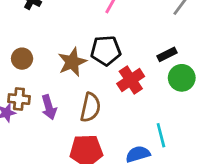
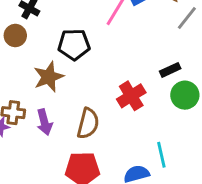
black pentagon: (106, 51) -> (74, 45), moved
brown circle: (22, 59) -> (15, 36), moved
brown star: (72, 62) -> (49, 77), moved

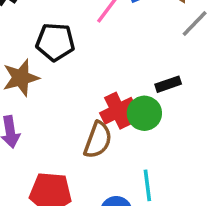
green circle: (185, 95) -> (144, 113), moved
brown semicircle: (88, 123) -> (98, 140), moved

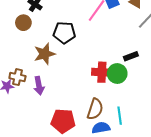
red cross: (118, 111) -> (102, 72), turned 30
brown semicircle: (98, 140) -> (95, 109), moved

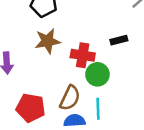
brown star: (45, 54) -> (48, 41), moved
green circle: (117, 74) -> (97, 74), moved

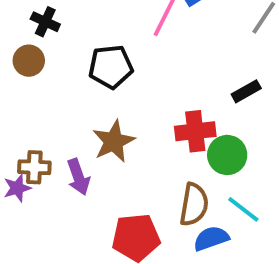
brown star: (48, 41) -> (114, 141), moved
cyan line: (98, 109) -> (243, 209), turned -35

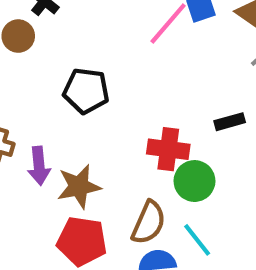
black pentagon: (111, 67) -> (86, 91), moved
brown star: (114, 141) -> (79, 186), moved

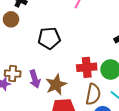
red cross: (168, 149) -> (87, 67), moved

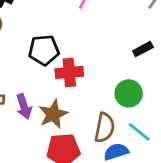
red cross: (87, 67) -> (69, 72), moved

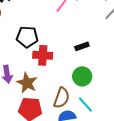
black rectangle: (143, 49) -> (82, 46), moved
brown star: (53, 114) -> (27, 83), turned -30

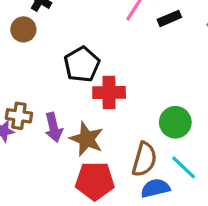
black pentagon: (27, 37) -> (82, 64), turned -30
black rectangle: (82, 46) -> (169, 18), moved

